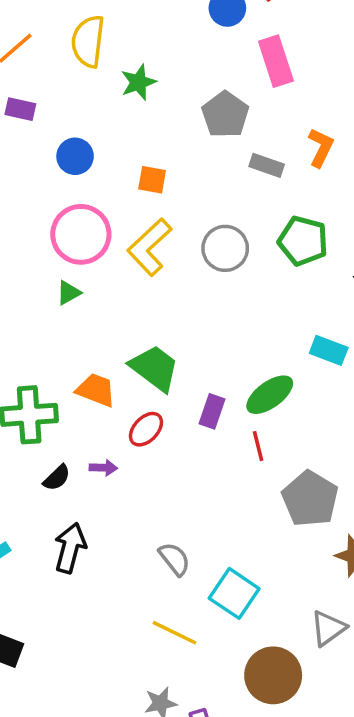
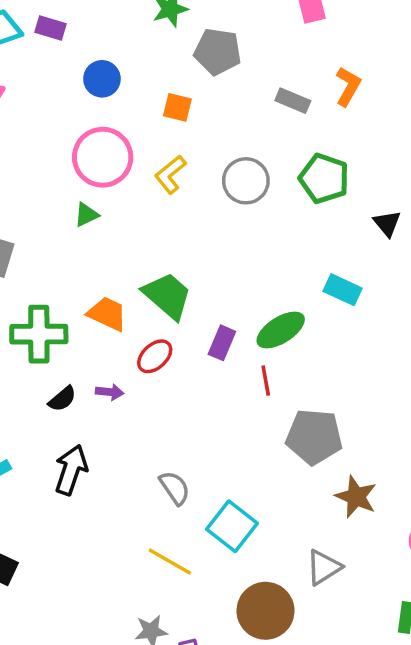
gray pentagon: (225, 115) -> (218, 52), moved, turned -30
yellow L-shape: (150, 247) -> (170, 174), size x0.7
gray pentagon: (310, 499) -> (314, 437), turned -30

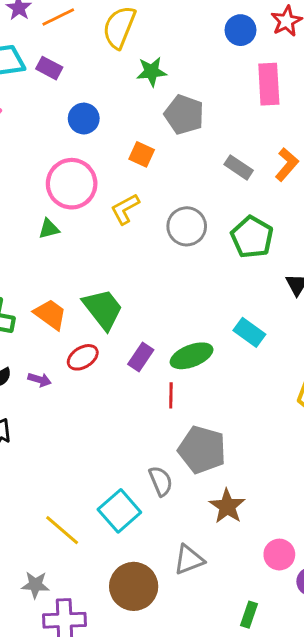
gray semicircle: (175, 488) -> (161, 481), moved

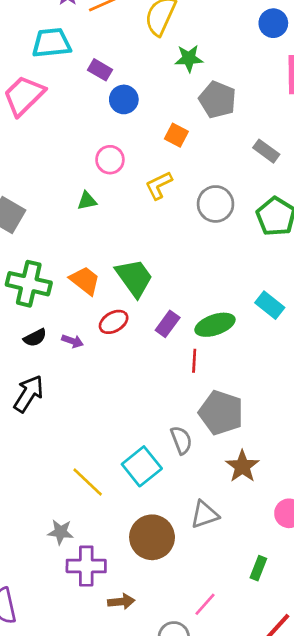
purple rectangle: (49, 68) -> (100, 70), moved
pink circle: (72, 184) -> (110, 160), size x0.6

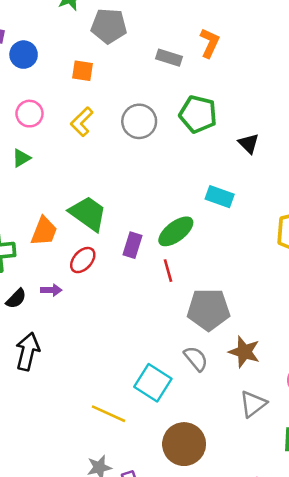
orange trapezoid: (85, 281) -> (44, 231), turned 92
gray semicircle: (181, 440) -> (196, 359), moved
gray triangle: (205, 515) -> (253, 404), moved

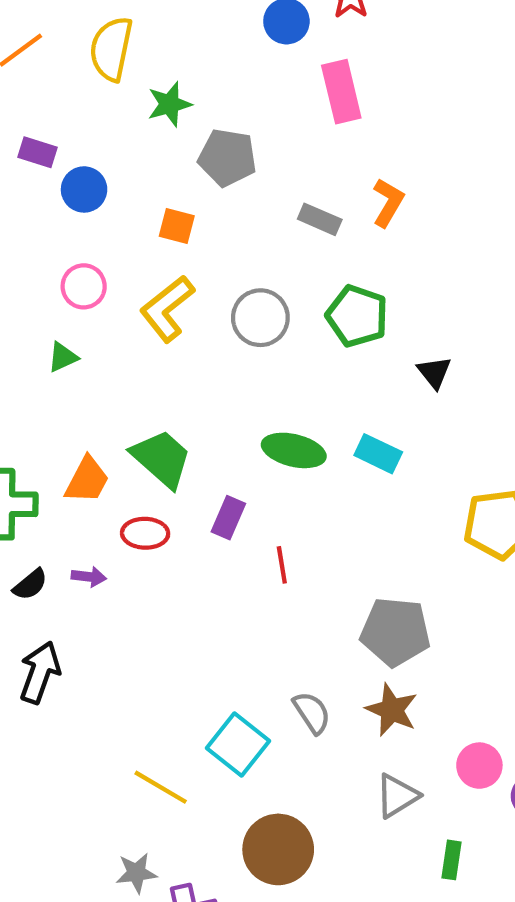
yellow L-shape: (82, 122) -> (167, 309), size x1.4
green ellipse: (176, 231) -> (294, 450), moved, turned 45
red ellipse: (83, 260) -> (145, 533), turned 44
gray pentagon: (208, 309) -> (395, 632), moved

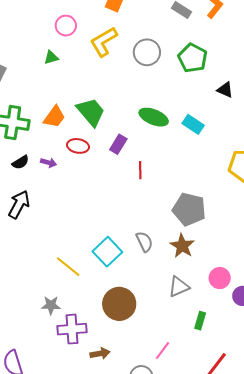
black triangle: (434, 372) -> (225, 90), turned -36

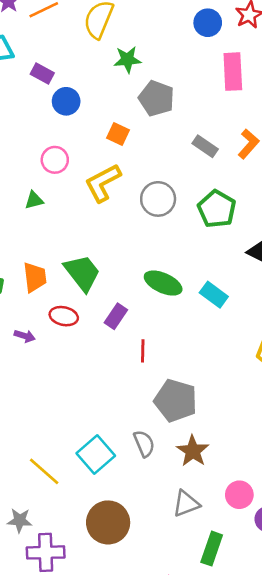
orange trapezoid: (54, 117) -> (35, 277), turned -45
gray pentagon: (189, 209) -> (176, 401), moved
green rectangle: (200, 321) -> (212, 549), size x1.4

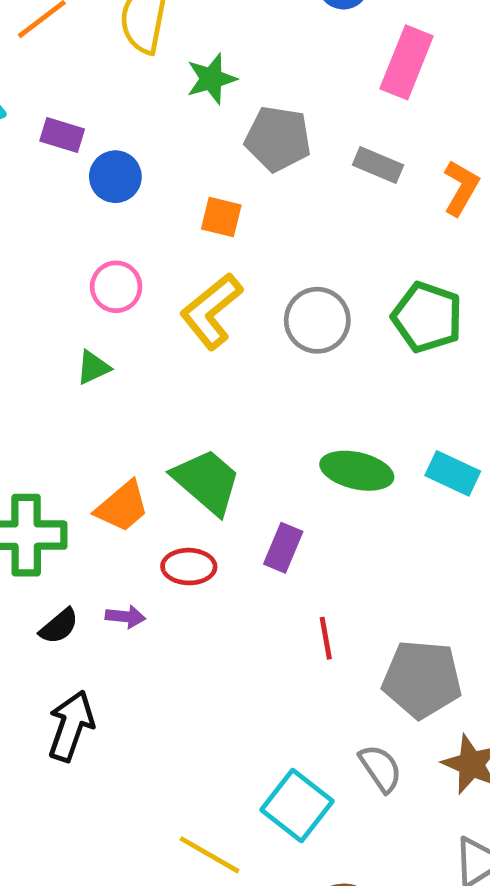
pink rectangle: (233, 72) -> (407, 62), turned 36
gray rectangle: (205, 146) -> (378, 165), moved
orange trapezoid: (35, 277) -> (122, 507), turned 68
red line: (143, 351) -> (326, 638), moved

